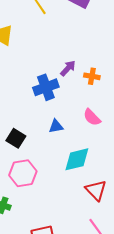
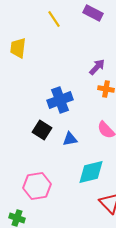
purple arrow: (68, 68) -> (97, 67), moved
black square: (16, 138) -> (42, 130), moved

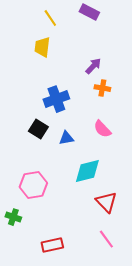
yellow trapezoid: (18, 48) -> (42, 47), moved

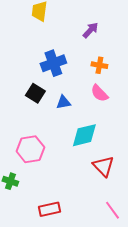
orange cross: (102, 88) -> (99, 65), moved
pink line: (106, 239) -> (112, 210), moved

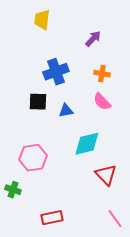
black square: (35, 93) -> (38, 102), turned -30

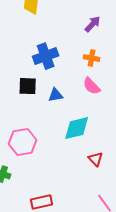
purple arrow: (93, 39) -> (93, 24), moved
red triangle: (106, 175) -> (96, 159), size x0.7

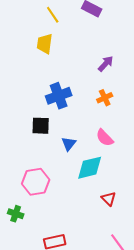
orange cross: (92, 58) -> (105, 98), turned -35
pink semicircle: (92, 86) -> (105, 138), moved
blue triangle: (56, 95) -> (69, 144), moved, turned -42

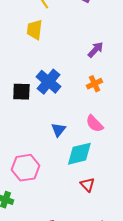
blue cross: (59, 96) -> (48, 82), turned -30
black square: (41, 126) -> (21, 92), moved
red triangle: (109, 199) -> (87, 185), moved

